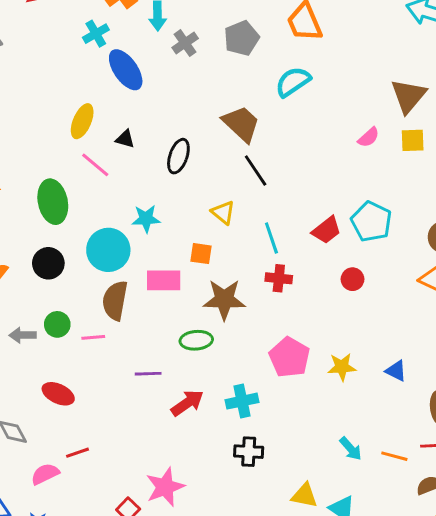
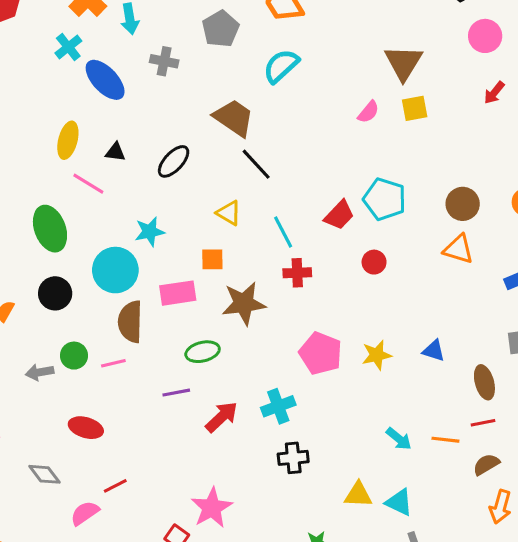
gray cross: (185, 43) -> (164, 61), moved, turned -35
black ellipse: (178, 156) -> (174, 161), turned 32
green ellipse: (196, 340) -> (203, 352), moved

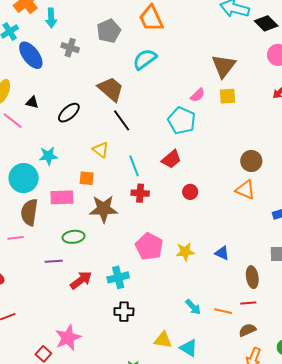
cyan pentagon: (385, 199) -> (182, 121), moved

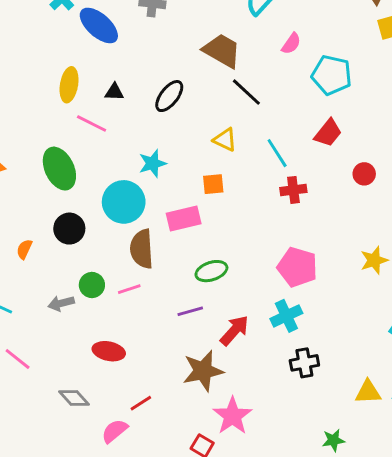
pink semicircle: (198, 95) -> (291, 44), moved
brown star: (104, 209) -> (203, 371), moved
pink pentagon: (149, 246) -> (297, 267), moved

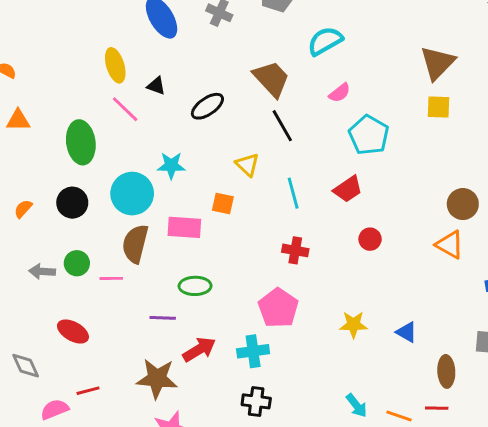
yellow ellipse: (69, 85) -> (115, 65), turned -44
red cross: (293, 190) -> (295, 250), moved

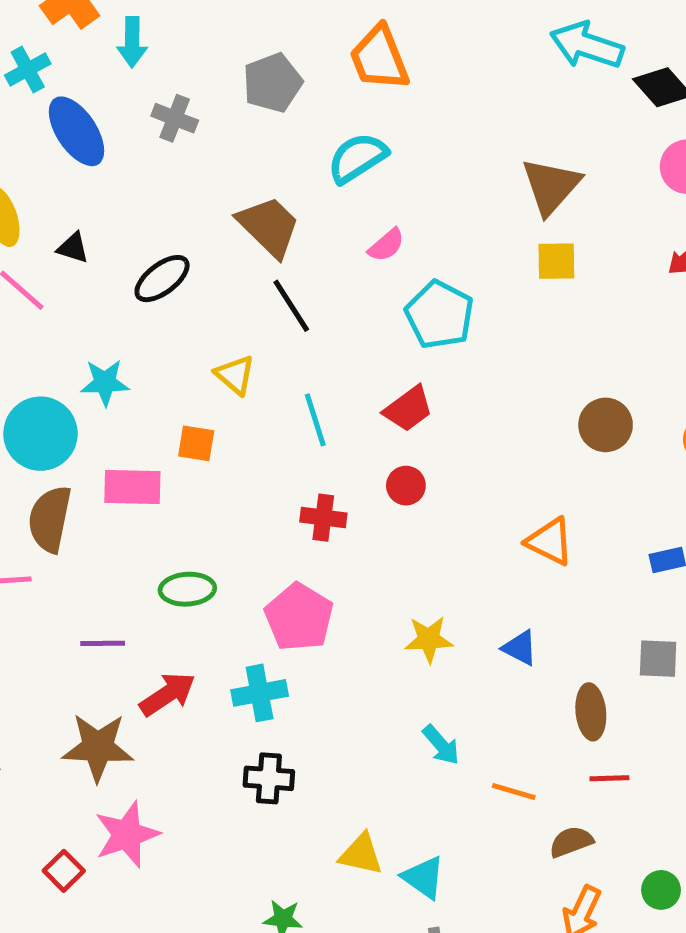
red circle: (370, 239) -> (406, 486), moved
orange triangle: (450, 245) -> (550, 541), moved
green ellipse: (195, 286) -> (187, 589), moved
cyan arrow: (357, 405) -> (441, 745), moved
red line: (437, 408) -> (609, 778), moved

